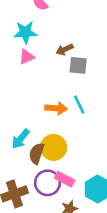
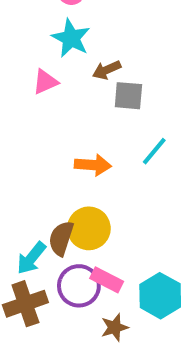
cyan star: (25, 32) -> (71, 38), moved, turned 30
cyan line: (79, 105) -> (154, 151), moved, turned 66
cyan arrow: (21, 139) -> (31, 258), moved

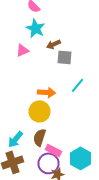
yellow circle: (89, 228) -> (40, 111), moved
brown semicircle: (61, 238) -> (40, 137), moved
purple circle: (79, 286) -> (48, 163), moved

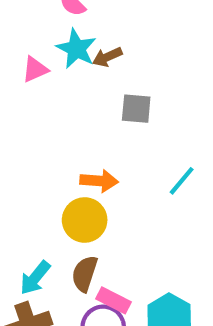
brown arrow: (54, 44) -> (107, 57), moved
pink triangle: (22, 50) -> (35, 69), moved
cyan line: (78, 85) -> (182, 181), moved

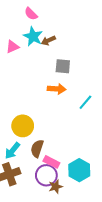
orange arrow: (99, 181) -> (57, 89), moved
yellow circle: (85, 220) -> (23, 126), moved

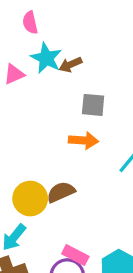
pink semicircle: (31, 14) -> (30, 23), moved, turned 32
brown semicircle: (37, 149) -> (61, 192), moved, turned 48

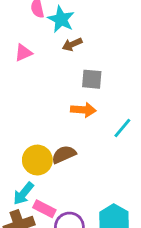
cyan star: (46, 58) -> (61, 19), moved
pink rectangle: (75, 255) -> (44, 209), moved

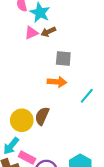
pink triangle: (23, 53) -> (31, 33), moved
brown semicircle: (64, 154) -> (42, 116), turned -42

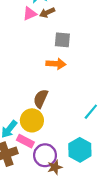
cyan line: (87, 96) -> (91, 112), moved
yellow circle: (22, 120) -> (32, 120), moved

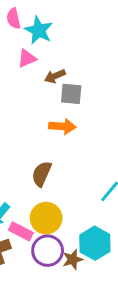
brown arrow: (47, 13) -> (55, 76), moved
yellow circle: (32, 120) -> (46, 218), moved
brown star: (55, 167) -> (73, 259), moved

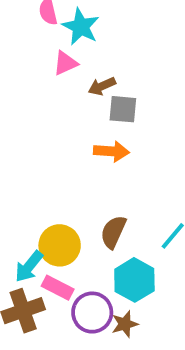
brown semicircle: (42, 174) -> (113, 232), moved
yellow circle: (46, 218) -> (60, 245), moved
cyan hexagon: (95, 243) -> (134, 280), moved

